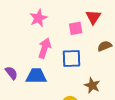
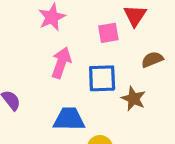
blue trapezoid: (36, 76) -> (69, 119), moved
brown star: (92, 85) -> (133, 99), moved

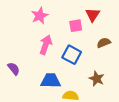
blue square: (102, 78) -> (72, 55), turned 30
brown star: (133, 99) -> (97, 79), moved

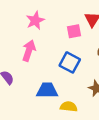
pink arrow: (46, 45) -> (29, 51), moved

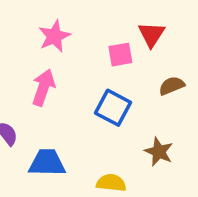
blue trapezoid: (47, 90) -> (47, 163), moved

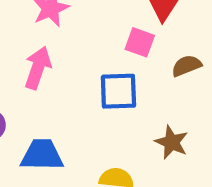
pink square: (120, 55) -> (140, 42), moved, turned 30
blue square: (113, 108) -> (118, 91), turned -30

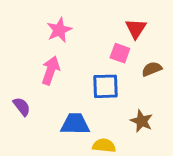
blue trapezoid: (42, 155) -> (75, 124), moved

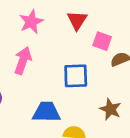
red triangle: (136, 29) -> (77, 20), moved
pink square: (120, 53) -> (102, 41), moved

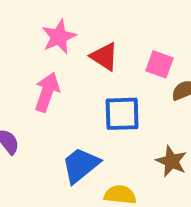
red triangle: (77, 20) -> (104, 57), moved, turned -30
blue trapezoid: (46, 112) -> (81, 165), turned -40

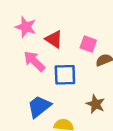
pink star: (59, 37) -> (26, 27), turned -30
pink arrow: (47, 92) -> (34, 61), moved, turned -65

